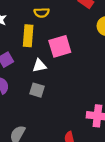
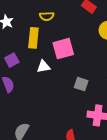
gray square: (37, 90) -> (81, 84), moved

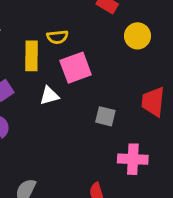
yellow semicircle: (47, 16) -> (57, 37), moved

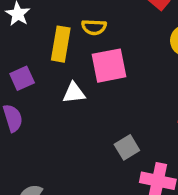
gray square: (105, 116) -> (127, 147), moved, turned 36

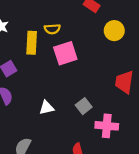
white triangle: (74, 93) -> (47, 108), moved

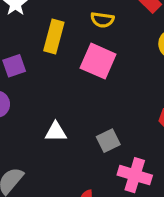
yellow semicircle: (52, 29) -> (102, 20), moved
pink square: (65, 53) -> (98, 61), turned 30

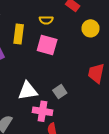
white triangle: (56, 132) -> (28, 91), size x1.5
pink cross: (135, 175) -> (43, 111), moved

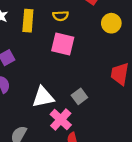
yellow rectangle: (19, 34) -> (28, 21), moved
pink cross: (43, 111) -> (61, 120), turned 36

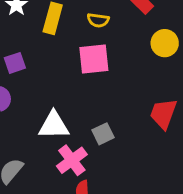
pink square: (63, 44) -> (94, 59), turned -30

